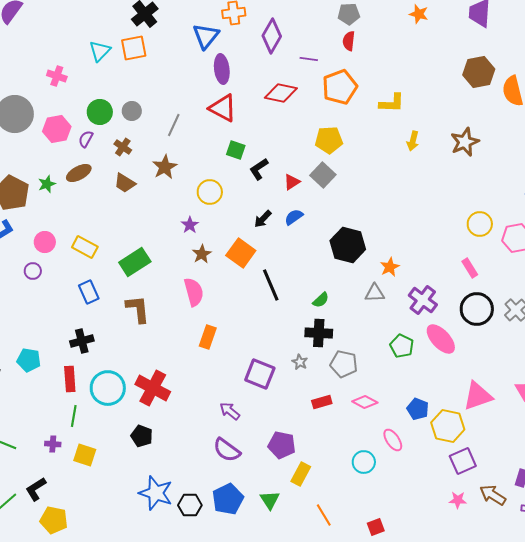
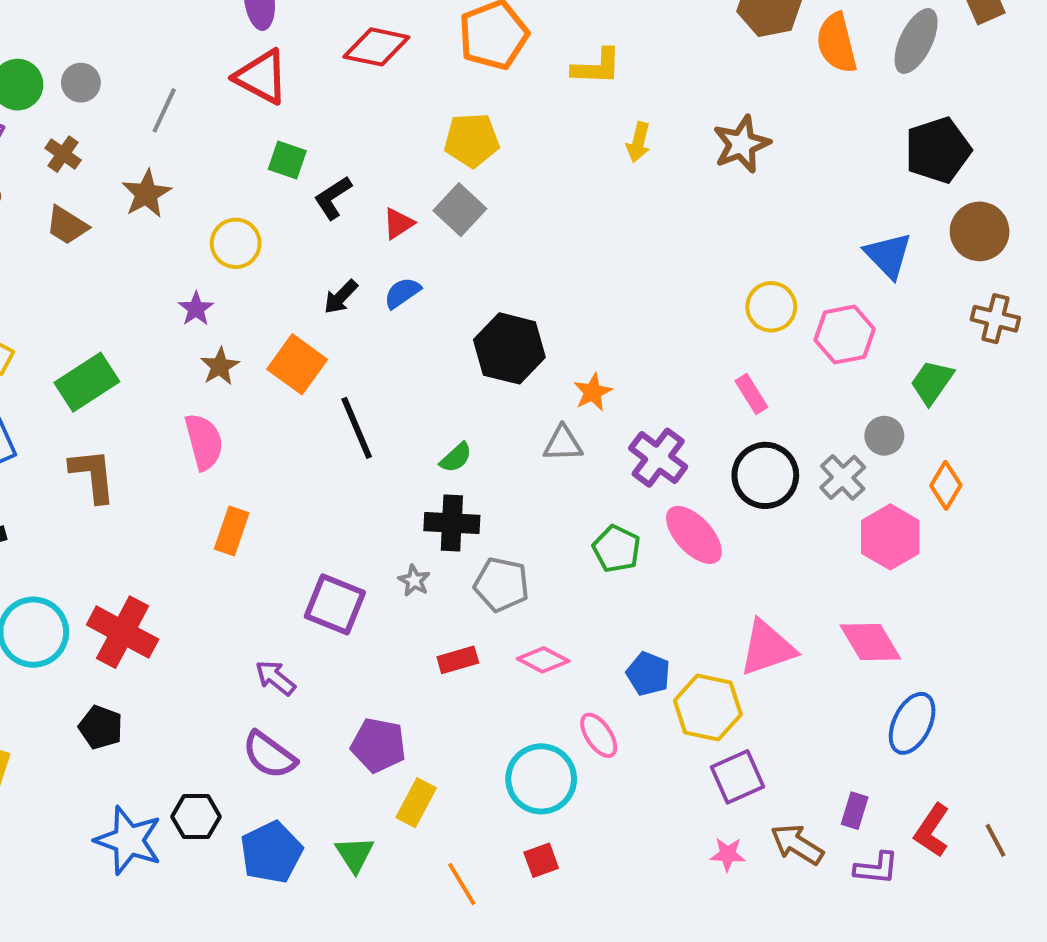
cyan circle: (364, 462) -> (541, 779), size x1.5
black hexagon: (190, 505) -> (196, 817), moved
red square: (376, 527) -> (541, 860), moved

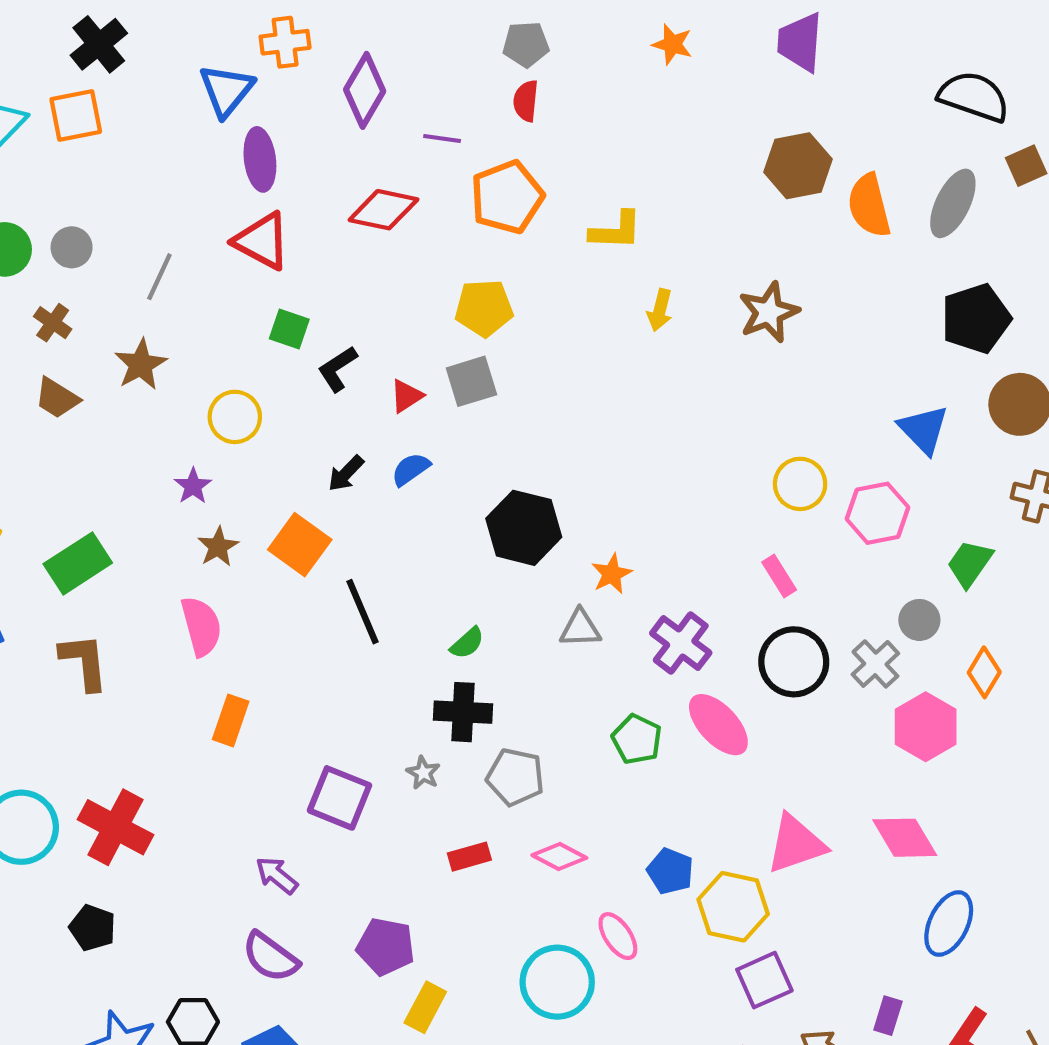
gray square: (460, 210) -> (471, 381), turned 30

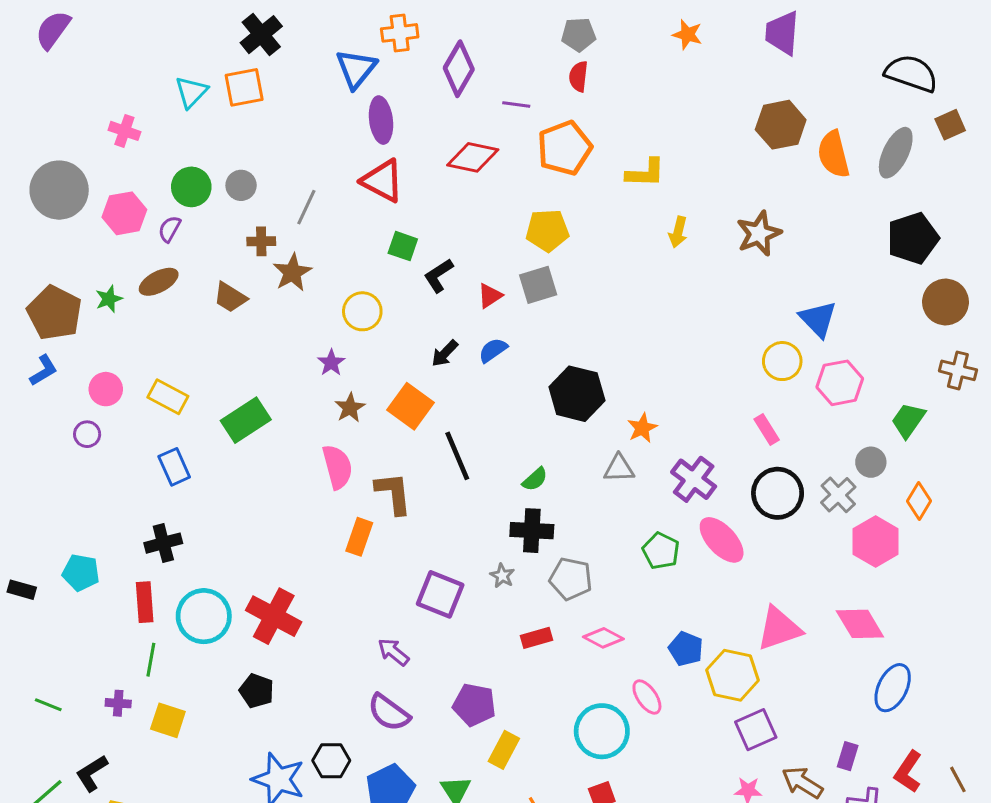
brown cross: (53, 323) -> (261, 241), moved, turned -36
blue triangle: (924, 429) -> (818, 319), moved
brown L-shape: (84, 662) -> (393, 493), moved

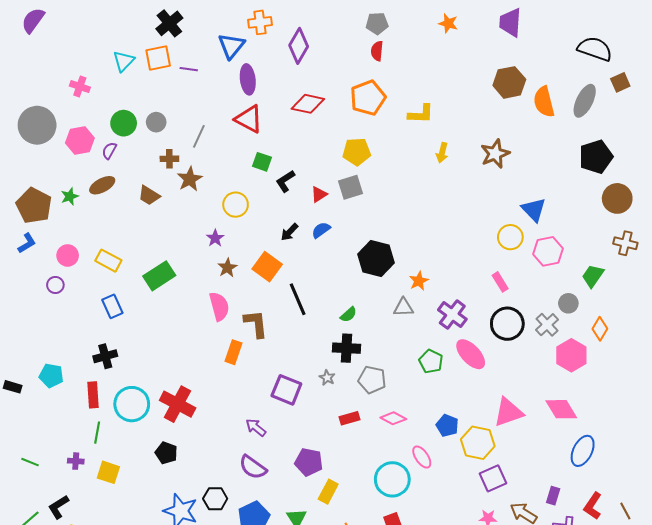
purple line: (516, 104) -> (189, 69), moved

